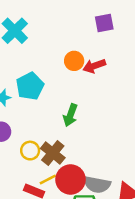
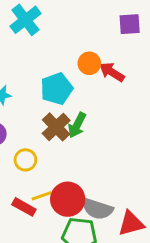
red arrow: (94, 66) -> (112, 72), turned 45
cyan pentagon: (30, 86) -> (57, 89), moved
brown cross: (53, 153) -> (56, 127), moved

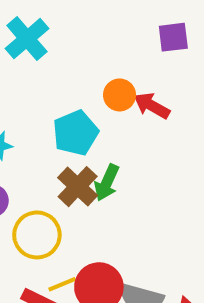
yellow circle: (25, 160) -> (37, 235), size x1.5

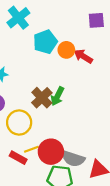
cyan pentagon: (76, 133) -> (45, 42), moved

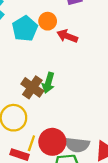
orange circle: (66, 50) -> (48, 21), moved
yellow line: (31, 149) -> (31, 143), turned -40

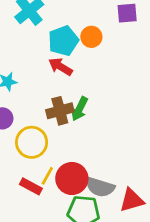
red arrow: (67, 36) -> (61, 67), moved
brown cross: (32, 87) -> (60, 111), turned 30

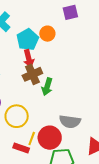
red arrow: (61, 67) -> (29, 59), turned -126
brown cross: (60, 111) -> (32, 74), moved
gray semicircle: (100, 187) -> (70, 122), moved

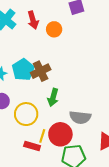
cyan pentagon: (28, 40) -> (23, 70), moved
red arrow: (29, 59) -> (33, 20), moved
green arrow: (47, 87) -> (53, 97), moved

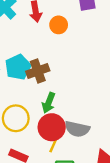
red circle: (60, 134) -> (52, 127), moved
yellow line: (42, 136) -> (54, 145), moved

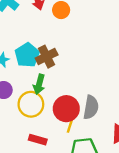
green arrow: (49, 103) -> (39, 84), moved
gray semicircle: (77, 129) -> (91, 107), turned -85

